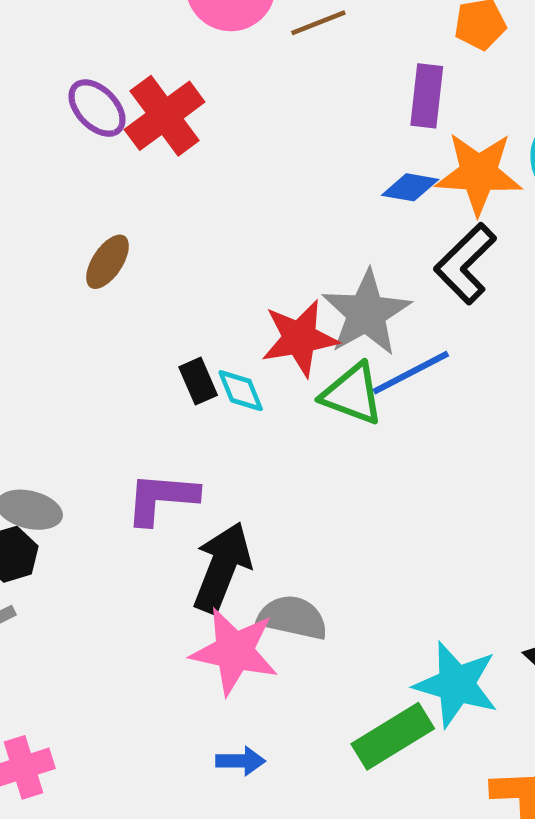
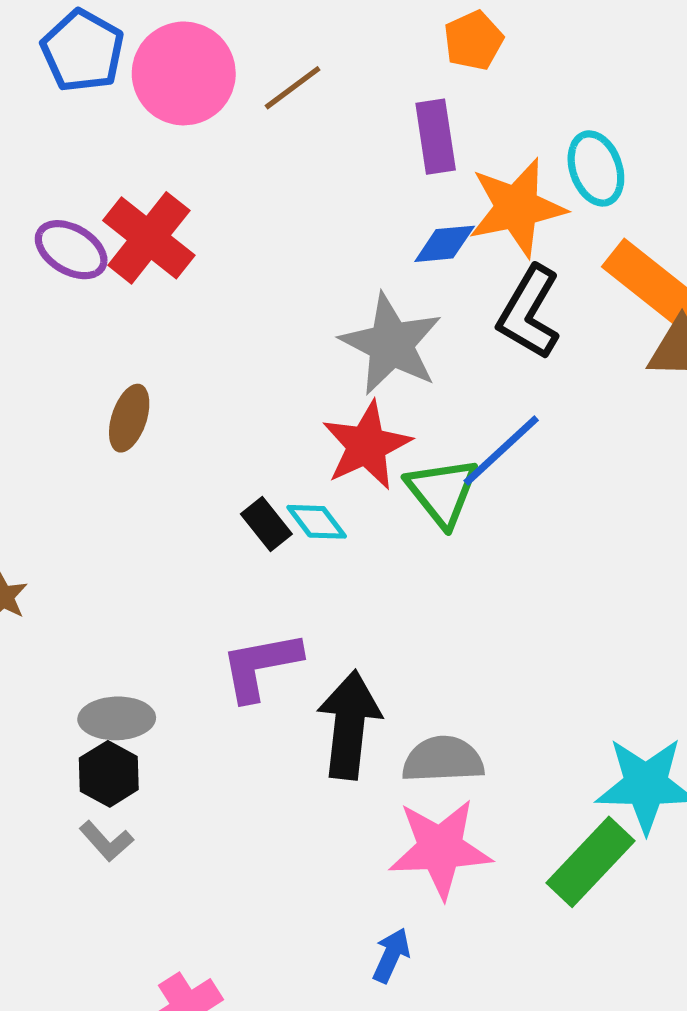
gray star: (366, 313) -> (391, 344), moved
green triangle: (352, 394) -> (442, 492), turned 46
pink star: (234, 651) -> (440, 848), moved
blue arrow: (241, 761) -> (391, 955), moved, turned -51

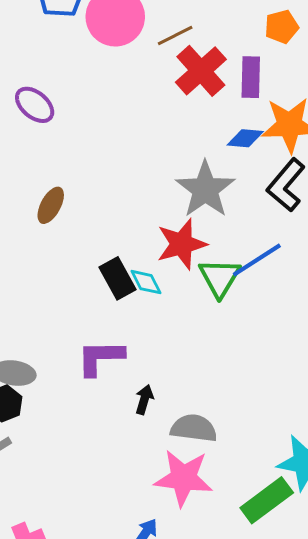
red cross: (149, 238) -> (201, 71), moved
black rectangle: (266, 524) -> (117, 278), size x1.4
black arrow: (349, 725) -> (144, 399), size x0.5

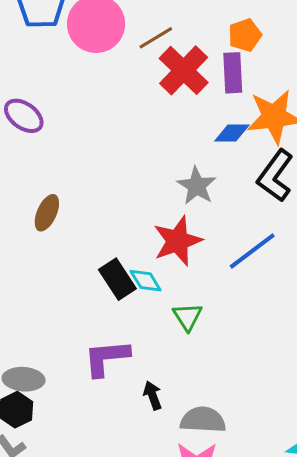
orange pentagon: (282, 27) -> (245, 35), moved
gray star: (205, 189) -> (197, 186), size x0.7
green triangle: (220, 278) -> (187, 317), moved, size x0.7
black arrow: (144, 399) -> (153, 395), turned -32

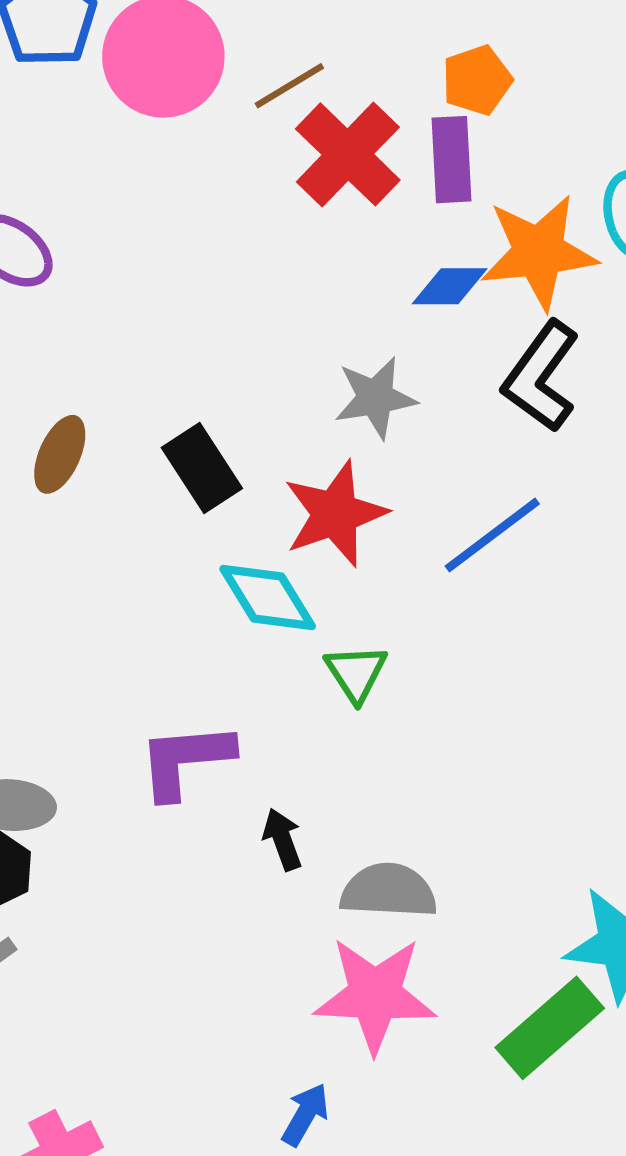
gray star: (197, 186) -> (375, 398), turned 30
black rectangle: (117, 279) -> (202, 468), moved
cyan diamond: (146, 281) -> (268, 597), size x1.4

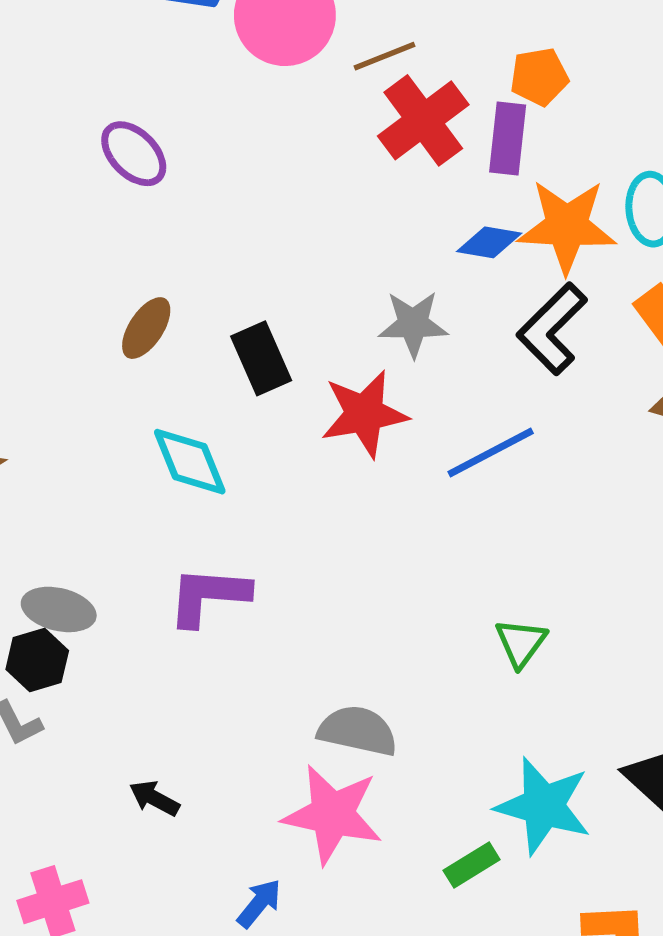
cyan diamond: (268, 597) -> (190, 462), moved
green triangle: (356, 673) -> (521, 643), moved
black arrow: (282, 839) -> (154, 798), moved, turned -51
green rectangle: (550, 1028) -> (472, 865), size x0.6

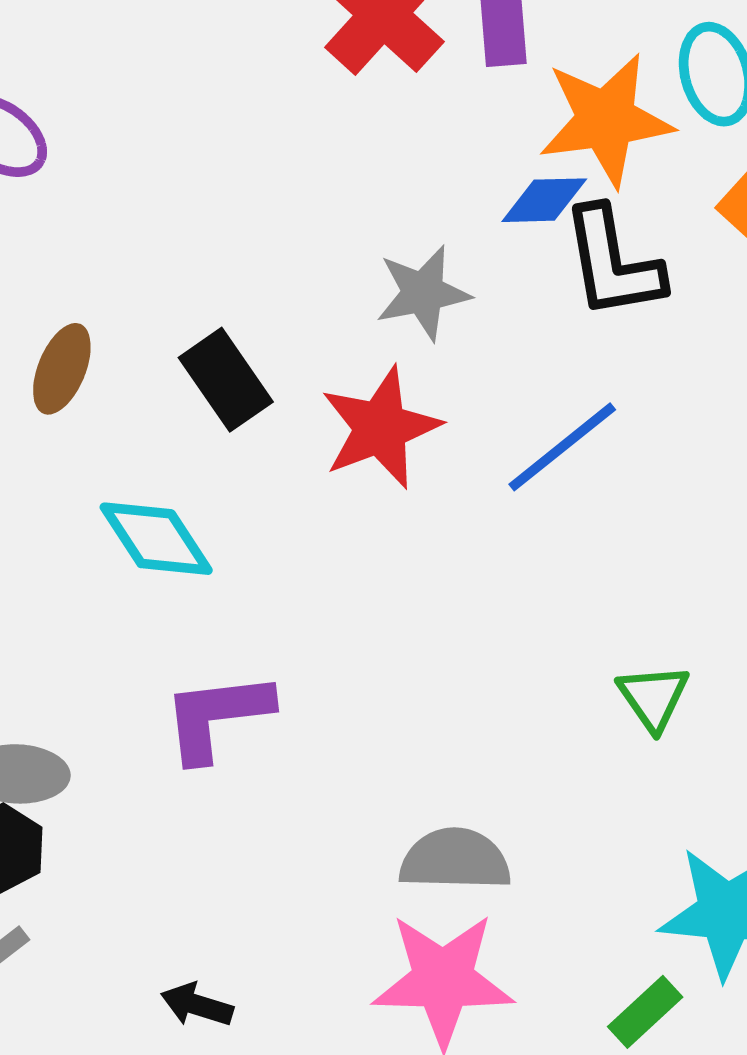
blue diamond: (489, 242) -> (544, 200), moved
black L-shape: (552, 329) -> (613, 263), turned -44

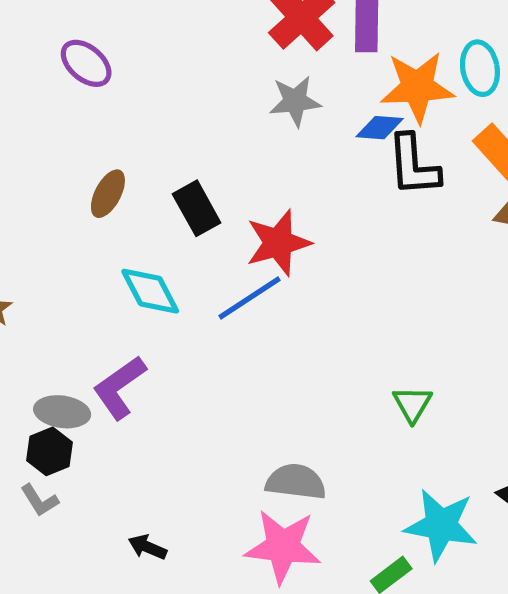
gray star: (423, 293) -> (295, 101), moved
blue line: (562, 447) -> (250, 298), moved
purple L-shape: (217, 716) -> (119, 387), moved, turned -34

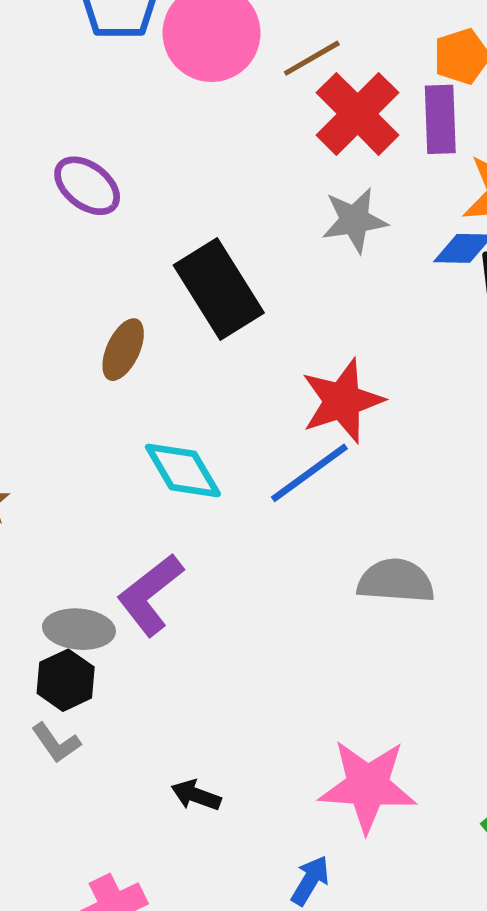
black rectangle: (197, 208) -> (219, 289), moved, size x1.4
gray semicircle: (296, 482) -> (396, 581), moved

